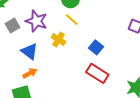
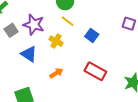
blue square: (96, 47) -> (92, 35), moved
orange arrow: (30, 73) -> (56, 73), moved

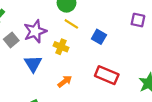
purple star: (34, 25) -> (35, 31), turned -30
blue triangle: (29, 54) -> (33, 64), turned 30

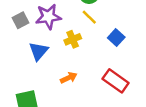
yellow cross: (61, 47) -> (73, 39), turned 32

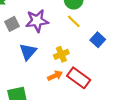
yellow cross: (73, 39) -> (61, 54), moved
red rectangle: (116, 81) -> (79, 78), moved

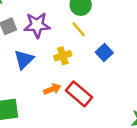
yellow cross: (61, 54) -> (63, 56), moved

